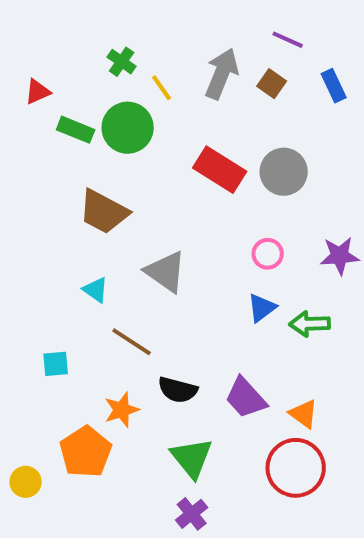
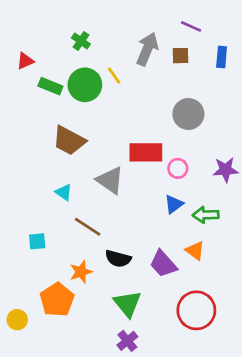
brown square: (272, 84) -> (180, 56), turned -36
blue rectangle: (334, 86) -> (222, 57), turned 30
yellow line: (162, 88) -> (114, 76), moved
red rectangle: (220, 170) -> (146, 152), moved, turned -32
orange triangle: (304, 414) -> (195, 251), moved

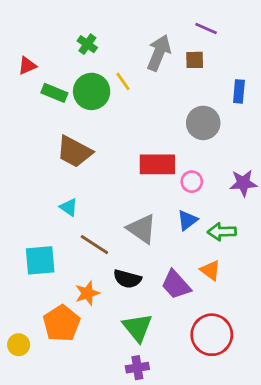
blue rectangle: (222, 57) -> (239, 91), moved
gray triangle: (110, 180) -> (142, 229), moved
cyan square: (37, 241) -> (40, 260), size x1.6
purple cross: (127, 341) -> (137, 368), turned 30

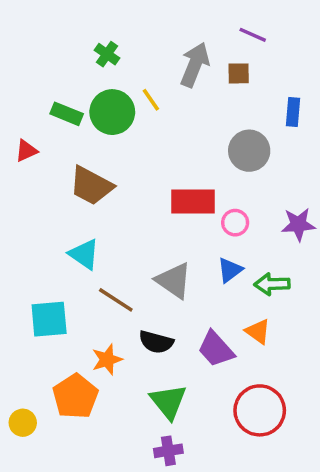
red triangle: (27, 66) -> (26, 151), moved
cyan triangle: (69, 207) -> (84, 254), size x1.4

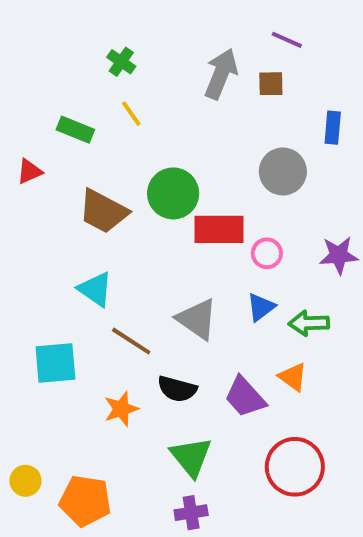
yellow line: (151, 100) -> (131, 114), moved
green circle: (112, 112) -> (173, 193), moved
orange pentagon: (75, 396) -> (85, 501), moved, turned -30

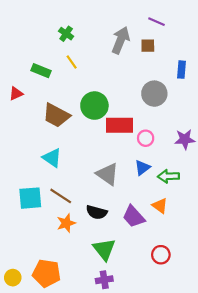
brown line: (131, 341) -> (61, 196), moved
red circle: (295, 467) -> (161, 255), size x0.6
yellow circle: (25, 481) -> (13, 278), moved

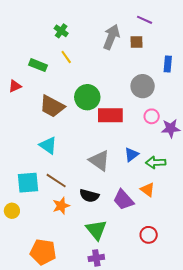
pink circle: (146, 138) -> (152, 116), moved
yellow circle: (13, 278) -> (12, 211), moved

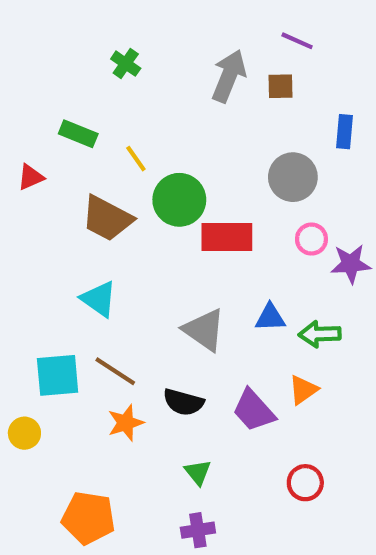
yellow line: (66, 57) -> (136, 159), moved
blue triangle: (131, 154) -> (270, 318), turned 35
orange triangle: (148, 190) -> (303, 390), turned 49
green triangle: (96, 230) -> (198, 472), size x0.6

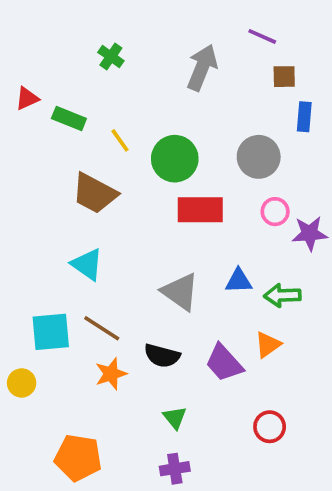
brown square: (280, 86) -> (284, 77), moved
red triangle: (31, 177) -> (27, 98), moved
green circle: (179, 200) -> (175, 159), moved

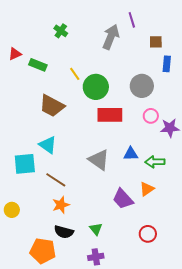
purple line: (262, 36) -> (132, 20), moved, turned 49
yellow line: (120, 140) -> (75, 74), moved
cyan square: (51, 332) -> (25, 164), moved
black semicircle: (162, 356) -> (64, 232), moved

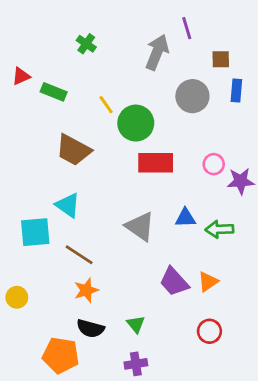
gray circle: (142, 86) -> (192, 96), moved
orange triangle: (147, 189) -> (208, 282), moved

